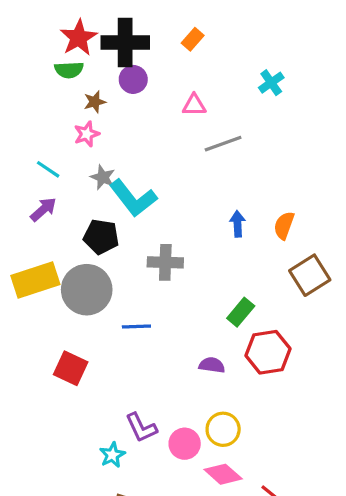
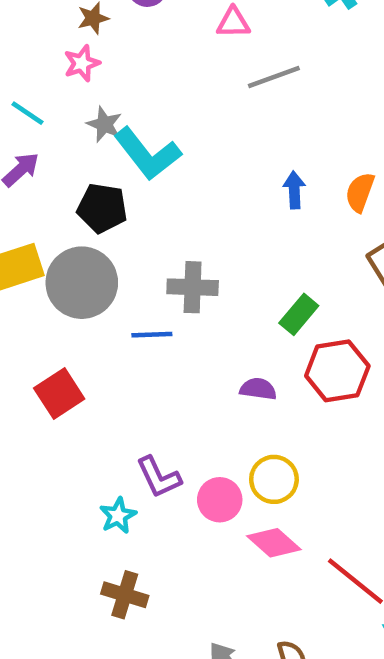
gray cross: (165, 262) -> (193, 287), moved
red square: (71, 368) -> (59, 393), turned 32

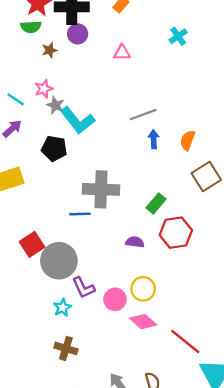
pink star: (82, 63) -> (44, 89), moved
gray line: (274, 77) -> (143, 115), moved
gray circle: (82, 283) -> (59, 261), moved
gray cross: (193, 287) -> (101, 189), size x1.4

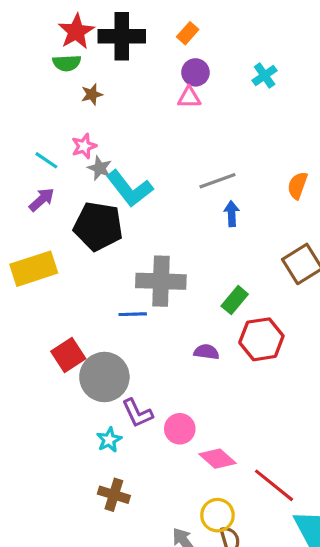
purple circle: (78, 34) -> (195, 72), moved
orange semicircle: (188, 140) -> (298, 185), moved
black pentagon: (54, 148) -> (98, 226), size x1.4
yellow circle: (143, 289) -> (217, 515), moved

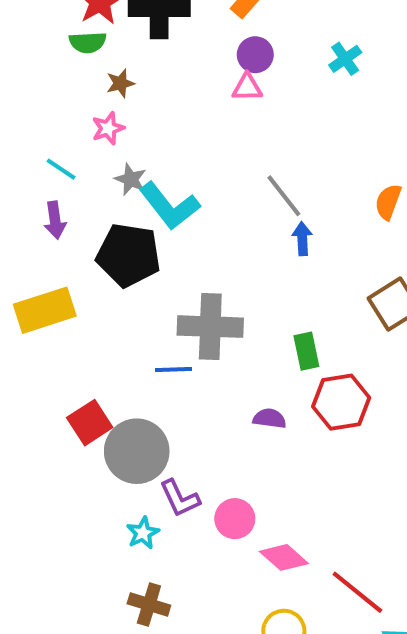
pink star: (84, 146) -> (108, 128), moved
gray line: (217, 181) -> (284, 196), turned 72
purple arrow: (42, 200) -> (55, 220), turned 124
green rectangle: (235, 300) -> (306, 351), turned -52

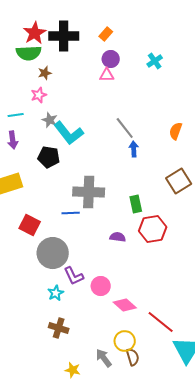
green semicircle: (88, 42) -> (29, 53), size x1.4
cyan line: (61, 169) -> (16, 115), turned -42
black pentagon: (129, 255) -> (49, 157), size x0.7
red square: (90, 423) -> (30, 225), moved, turned -30

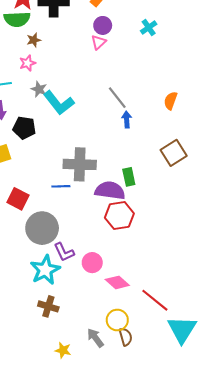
pink triangle: (107, 75) -> (98, 42), turned -42
black pentagon: (49, 157) -> (24, 128), moved
red hexagon: (153, 229) -> (119, 216), moved
purple semicircle: (118, 237) -> (110, 190), moved, size x1.8
cyan star: (56, 293) -> (45, 270), size x1.8

